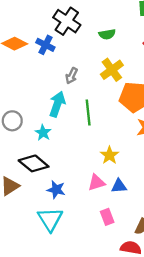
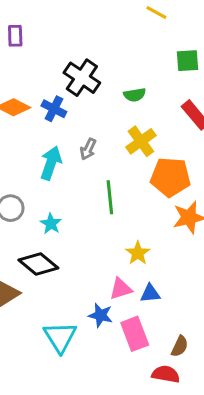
cyan arrow: (57, 104) -> (51, 163), moved
blue star: (56, 190) -> (101, 315), moved
pink rectangle: (107, 217) -> (135, 334), size x1.5

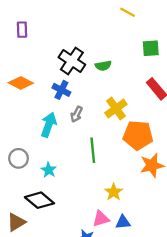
green semicircle: (135, 95) -> (103, 66), moved
blue cross: (54, 109) -> (61, 90), moved

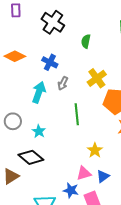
black cross: (72, 61) -> (53, 22), moved
green semicircle: (103, 66) -> (86, 41), turned 112
blue triangle: (123, 222) -> (103, 176), turned -32

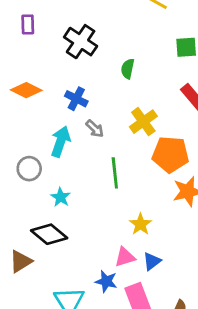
gray arrow: (63, 83) -> (95, 129), turned -72
gray circle: (13, 121) -> (29, 169), moved

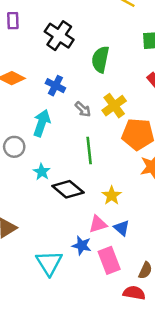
green semicircle: (128, 69) -> (100, 59), size x1.5
gray arrow: (95, 129) -> (83, 109), moved
black diamond: (49, 234) -> (68, 189), moved
blue triangle: (152, 261) -> (122, 228), turned -42

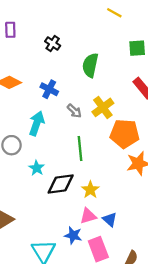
black cross: (59, 36) -> (53, 44), size x0.6
black diamond: (68, 189) -> (61, 184), turned -48
yellow star: (112, 195) -> (90, 190), moved

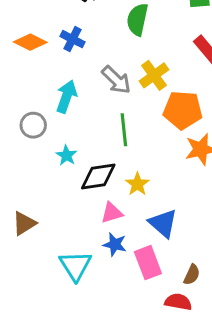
blue cross: (49, 89) -> (72, 39), moved
gray arrow: (74, 111) -> (116, 80), size x1.5
pink triangle: (88, 216) -> (112, 213), moved
blue triangle: (110, 219) -> (163, 223), size x1.5

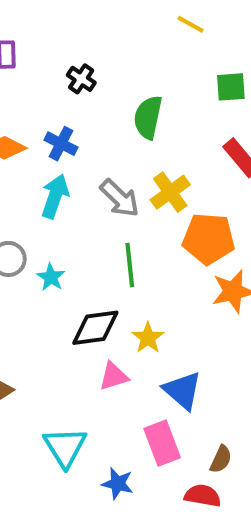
cyan arrow: (66, 96) -> (55, 196), moved
cyan star: (66, 155) -> (51, 277), moved
blue star: (115, 244) -> (118, 483), moved

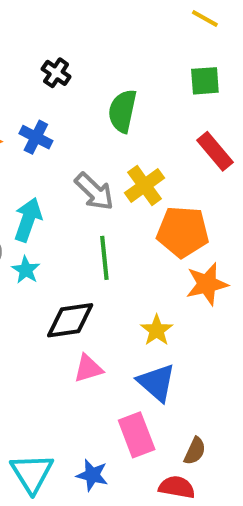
yellow line: (190, 24) -> (205, 18), moved
cyan arrow: (55, 196) -> (28, 220), moved
yellow star: (148, 338) -> (157, 330), moved
cyan triangle: (65, 447) -> (32, 473), moved

